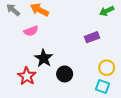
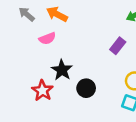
purple rectangle: (92, 37) -> (118, 46), turned -32

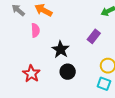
pink semicircle: (47, 38) -> (35, 30), turned -72
black star: (62, 70) -> (61, 49), moved

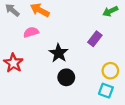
pink semicircle: (35, 30) -> (31, 32), turned -104
red star: (31, 74) -> (13, 63), moved

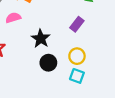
yellow circle: (110, 71) -> (77, 56), moved
cyan square: (106, 91) -> (77, 76), moved

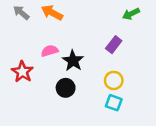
pink semicircle: (13, 18) -> (50, 51), moved
black circle: (48, 63) -> (66, 88), moved

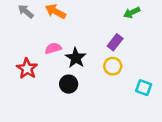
yellow circle: (114, 80) -> (113, 66), moved
cyan square: (114, 103) -> (144, 88), moved

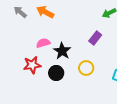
yellow circle: (113, 66) -> (86, 68), moved
red star: (27, 69) -> (32, 65), moved, turned 30

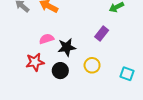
black star: (62, 51) -> (67, 47), turned 30

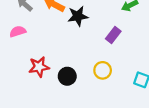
pink semicircle: (47, 39) -> (18, 31), moved
black star: (67, 47) -> (78, 16), moved

